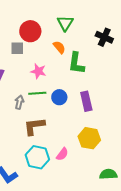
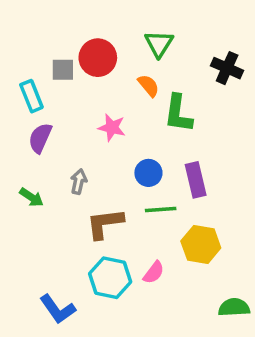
gray square: (17, 48) -> (63, 70), moved
green line: (37, 93) -> (161, 210), moved

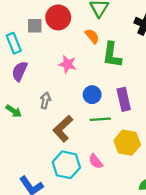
brown L-shape: (105, 224) -> (63, 129), turned -36
pink semicircle: (154, 272) -> (96, 161), turned 105

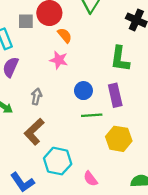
orange semicircle: (92, 36) -> (65, 35), moved
green L-shape: (112, 55) -> (120, 59), moved
brown L-shape: (63, 129) -> (34, 132), moved
pink semicircle: (96, 161) -> (90, 179), moved

